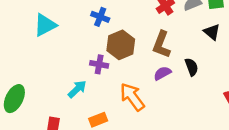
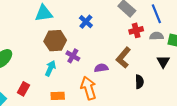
brown hexagon: (121, 45) -> (55, 41), moved
purple semicircle: (162, 73) -> (101, 68), moved
cyan arrow: (77, 89) -> (50, 68), turned -42

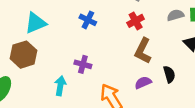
red cross: (136, 30) -> (136, 21), moved
brown hexagon: (55, 41) -> (23, 55), moved
purple semicircle: (101, 68) -> (143, 83), moved

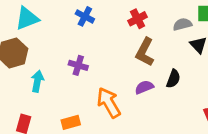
gray semicircle: (175, 15) -> (182, 24), moved
black semicircle: (169, 74) -> (173, 79), turned 35
cyan arrow: (60, 86) -> (37, 81), moved

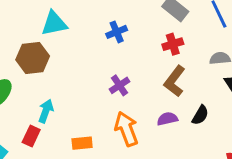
blue cross: (85, 16) -> (117, 32), turned 30
purple cross: (78, 65) -> (120, 85), moved, turned 30
cyan arrow: (37, 81) -> (46, 111), moved

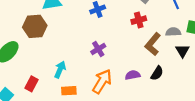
brown L-shape: (175, 81) -> (153, 44), moved
cyan arrow: (46, 111) -> (60, 70), moved
orange arrow: (126, 129) -> (102, 81), turned 50

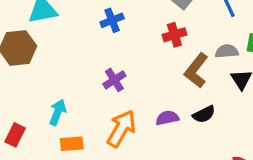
black semicircle: (157, 73) -> (204, 114), turned 32

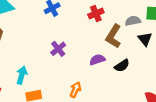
purple semicircle: (167, 118) -> (97, 60), moved
orange arrow: (121, 129) -> (75, 90), moved, size x0.6

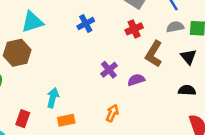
gray semicircle: (133, 21) -> (175, 27), moved
purple cross: (58, 49) -> (109, 70), moved
black semicircle: (122, 66) -> (187, 90), moved, turned -144

